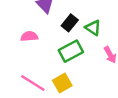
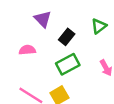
green triangle: (93, 28) -> (99, 26), moved, turned 49

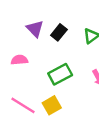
black rectangle: (67, 37) -> (59, 32), moved

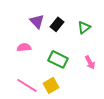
green rectangle: (60, 74) -> (58, 59), turned 54

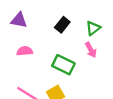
purple triangle: (37, 21) -> (19, 20), moved, turned -35
pink arrow: (90, 62) -> (91, 50), moved

